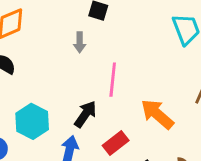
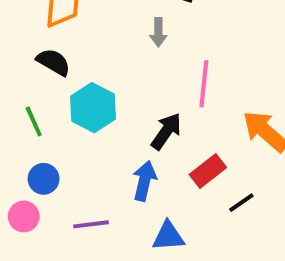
cyan hexagon: (32, 121) -> (93, 108), moved

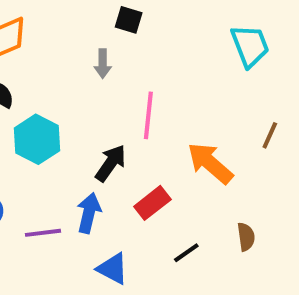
black line: (241, 203) -> (186, 253), moved
purple line: (91, 224) -> (43, 233), moved
blue triangle: (168, 236) -> (113, 269), turned 32

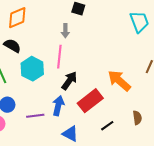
pink line: (148, 115) -> (59, 57), moved
red rectangle: (152, 203) -> (90, 101), size x1.4

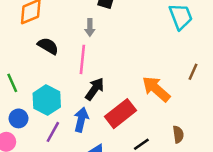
black semicircle: (12, 46) -> (48, 46), moved
cyan hexagon: (32, 69) -> (47, 100), moved
purple line: (35, 116) -> (53, 132), turned -54

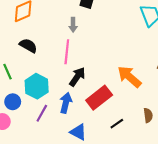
black semicircle: (48, 46) -> (28, 46), moved

